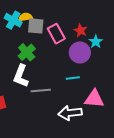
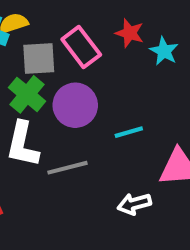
gray square: (36, 26) -> (39, 58), moved
purple circle: (80, 52) -> (75, 105), moved
white arrow: (70, 113) -> (134, 204), size x0.7

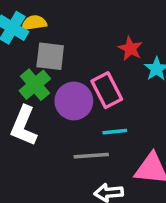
pink rectangle: (81, 47) -> (107, 90), moved
gray line: (68, 168) -> (91, 156), moved

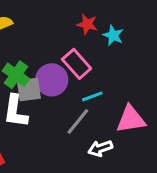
gray square: (50, 56) -> (29, 89), moved
gray line: (91, 156) -> (78, 121), turned -32

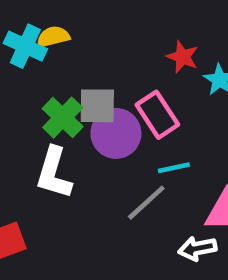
gray square: (29, 89) -> (97, 106), moved
white arrow: (100, 148) -> (197, 248), moved

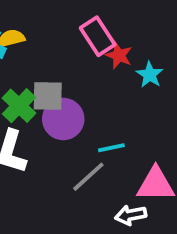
pink rectangle: (157, 115) -> (98, 36), moved

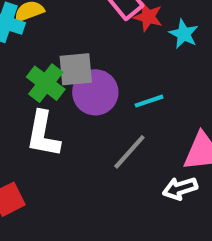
cyan line: (111, 148) -> (149, 101), moved

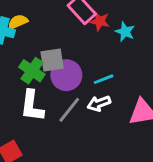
gray line: (129, 152) -> (69, 110), moved
white arrow: (180, 188) -> (99, 103), moved

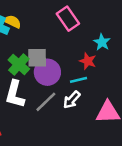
red star: (100, 21) -> (88, 61), moved
yellow semicircle: (18, 22) -> (13, 22), turned 42
white arrow: (99, 103) -> (72, 100), turned -36

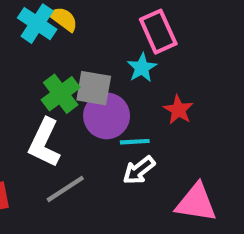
cyan star: (102, 42) -> (142, 68), moved
cyan line: (78, 80) -> (135, 142), moved
gray line: (46, 102) -> (65, 189), moved

